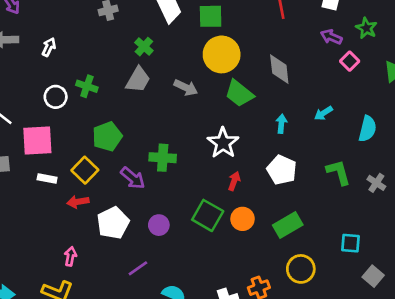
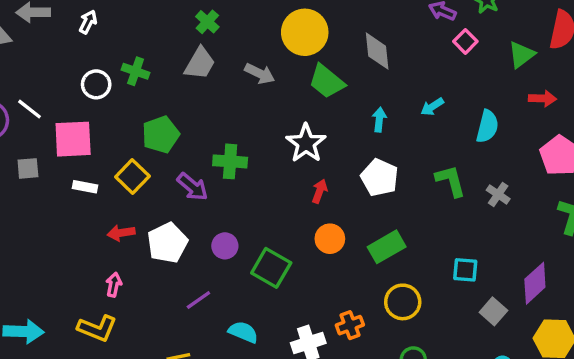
red arrow: (78, 202) -> (121, 233), moved
green square: (208, 215) -> (271, 268), moved

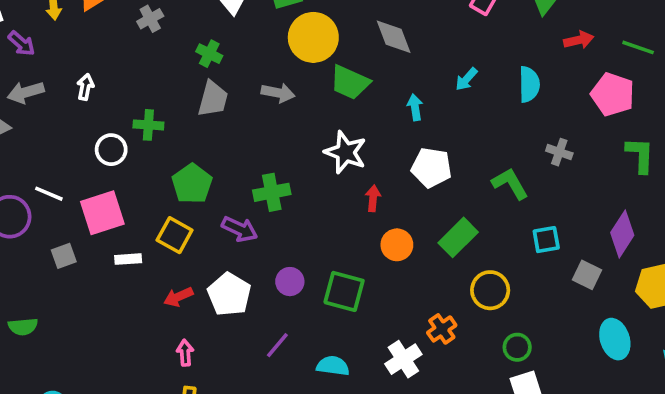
green L-shape: (451, 181) -> (510, 184), moved

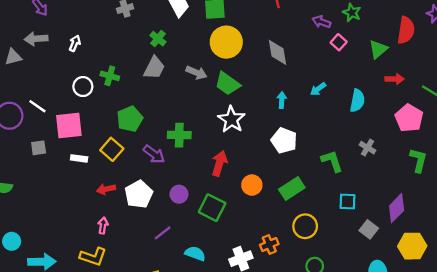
green trapezoid: (350, 82) -> (227, 84), moved
red arrow: (373, 198) -> (219, 163), moved, size x1.5

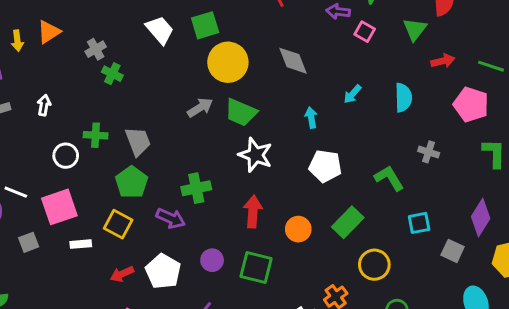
green cross: (158, 39) -> (112, 74), moved
gray trapezoid: (154, 68) -> (138, 141), moved, turned -35
gray arrow: (196, 73) -> (200, 108), turned -42

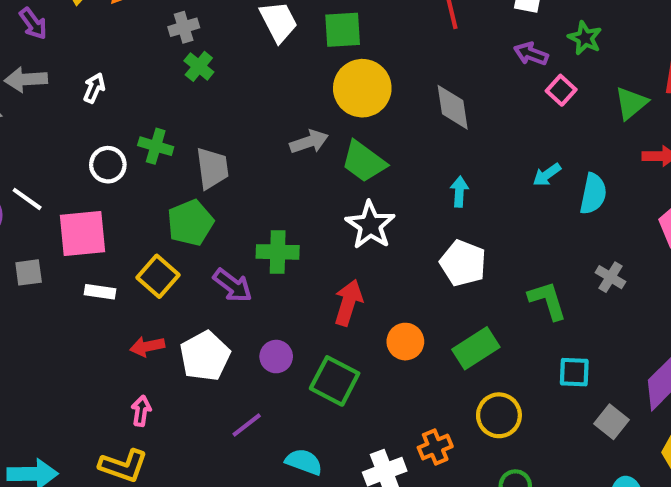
cyan arrow: (352, 94) -> (547, 175), moved

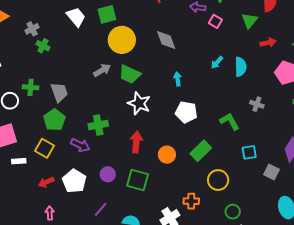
orange cross: (435, 447) -> (191, 201), turned 35

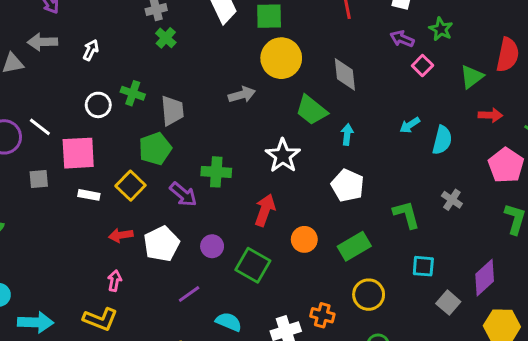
green trapezoid: (130, 74) -> (312, 110), moved

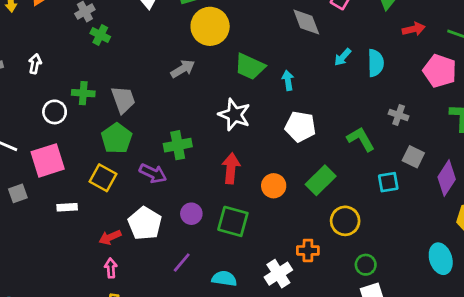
gray diamond: (345, 74) -> (306, 22), moved
white rectangle: (89, 195) -> (67, 207), moved
red arrow: (121, 235) -> (110, 237), moved
gray square: (448, 303) -> (413, 157), moved

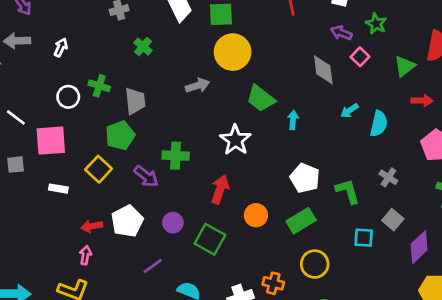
green cross: (100, 35) -> (143, 47), moved
white pentagon: (300, 127) -> (305, 178), moved

